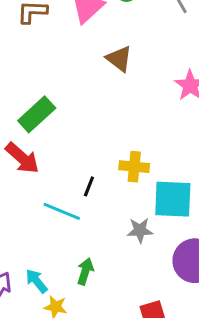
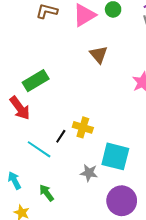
yellow cross: (134, 167) -> (83, 127), moved
green arrow: (85, 271) -> (47, 193), turned -66
cyan arrow: (37, 281) -> (14, 180), moved

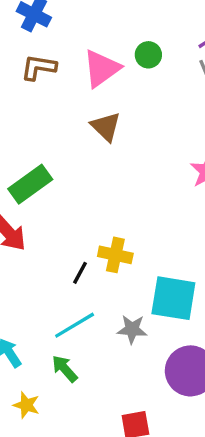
brown triangle: (99, 55) -> (106, 127), moved
cyan line: (39, 149) -> (75, 325), moved, turned -60

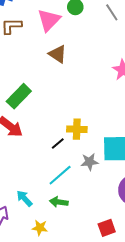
black line: (80, 273) -> (58, 144), turned 32
gray star: (132, 329) -> (89, 162), moved
green arrow: (65, 369) -> (59, 202), turned -30

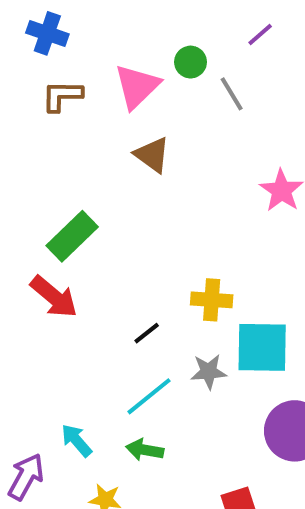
gray line: (112, 12) -> (232, 94), moved
yellow cross: (77, 129) -> (212, 300), moved

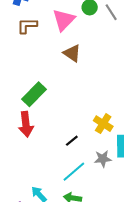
gray line: (232, 94) -> (111, 12), moved
red arrow: (54, 297) -> (26, 124), turned 45
yellow cross: (212, 300) -> (103, 124), turned 30

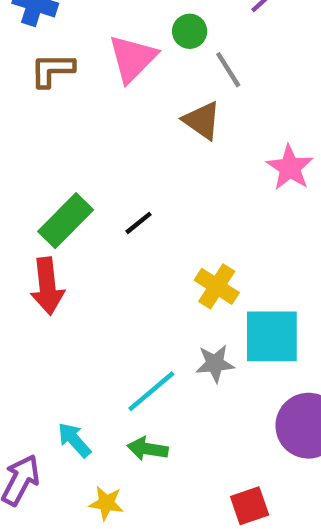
gray line: (111, 12) -> (228, 70), moved
brown triangle: (72, 53) -> (202, 120), moved
black line: (72, 141) -> (138, 223), moved

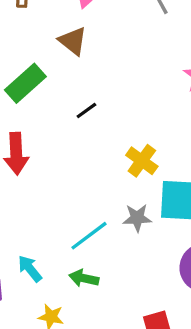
brown triangle: (202, 120) -> (73, 41), moved
green rectangle: (66, 221) -> (25, 83), moved

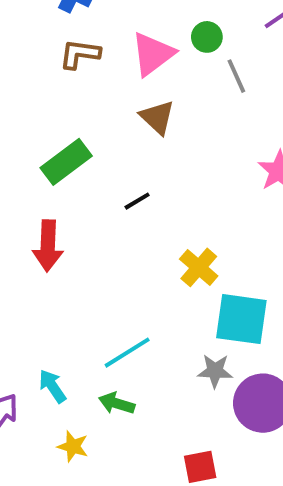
brown triangle: (73, 41) -> (157, 117), moved
gray star: (137, 218) -> (215, 371), moved

